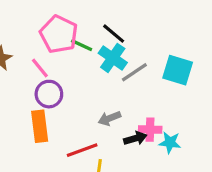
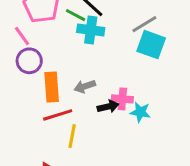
green line: (82, 45) -> (76, 15), moved
cyan cross: (113, 58) -> (91, 30), turned -30
gray line: (134, 72) -> (144, 24), moved
orange rectangle: (40, 126) -> (52, 87), moved

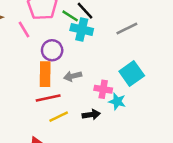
cyan square: (151, 45) -> (132, 74), moved, turned 30
purple circle: (29, 61) -> (52, 50), moved
black arrow: (108, 107) -> (91, 115), moved
yellow line: (72, 136) -> (59, 117), turned 48

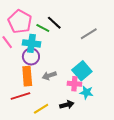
cyan cross: (82, 29) -> (31, 43), moved
cyan square: (132, 74) -> (82, 71), moved
red line: (48, 98) -> (20, 96), moved

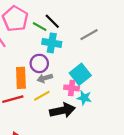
cyan cross: (31, 43) -> (52, 43), moved
purple circle: (31, 57) -> (39, 63), moved
black arrow: (67, 105) -> (62, 110), size x1.6
yellow line: (41, 109) -> (42, 96), moved

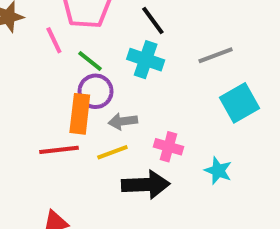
green line: (40, 27) -> (90, 61), moved
purple circle: (39, 63) -> (96, 91), moved
cyan square: (80, 74) -> (239, 103), moved
cyan star: (84, 98) -> (218, 171), moved

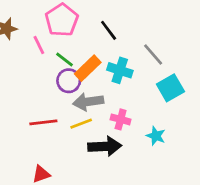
gray line: (216, 55) -> (153, 54), turned 70
cyan cross: (146, 60) -> (120, 70), moved
orange rectangle: (80, 114) -> (88, 68), moved, turned 40
gray arrow: (123, 121) -> (88, 102), size x1.5

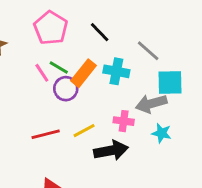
pink line: (39, 45) -> (42, 73), moved
cyan square: (170, 88) -> (170, 82), turned 36
gray arrow: (88, 102) -> (151, 104), moved

